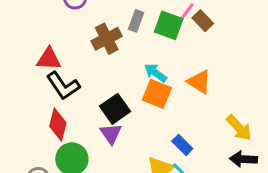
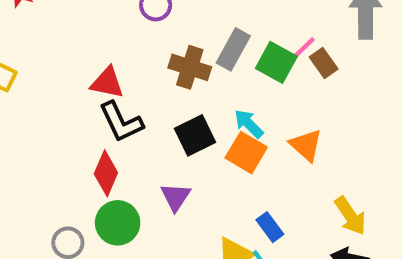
gray rectangle: (136, 21) -> (233, 49), size x1.4
brown cross: (107, 39) -> (190, 67), turned 36
black square: (115, 109) -> (195, 135), moved

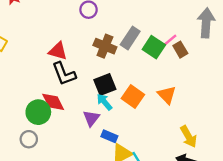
cyan arrow: (249, 124) -> (104, 102), moved
red diamond: (106, 173) -> (53, 102), turned -55
green circle: (118, 223) -> (38, 112), moved
blue rectangle: (270, 227) -> (109, 136), moved, turned -35

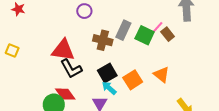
red triangle: (58, 51) -> (63, 50), size x1.4
orange square: (133, 96) -> (133, 80), turned 30

